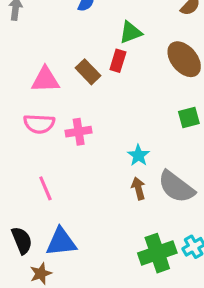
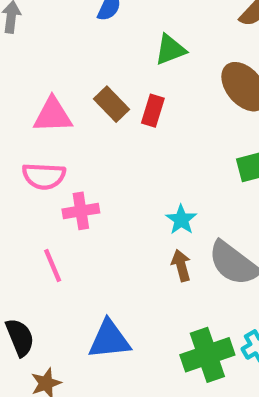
red rectangle: (118, 61) -> (153, 111), moved
pink cross: (79, 132) -> (81, 211), moved
blue triangle: (61, 242) -> (109, 340), moved

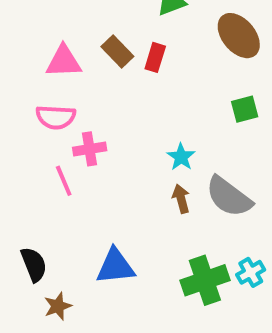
pink line: (53, 265) -> (64, 181), moved

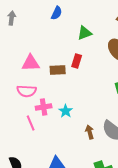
brown rectangle: (117, 51) -> (58, 70), moved, turned -49
cyan star: (181, 157) -> (66, 111), moved

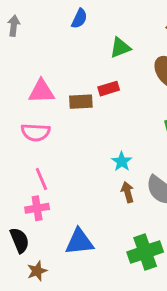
red rectangle: (77, 61) -> (109, 89), turned 56
pink cross: (44, 107) -> (37, 208), moved
cyan star: (66, 111) -> (122, 162), moved

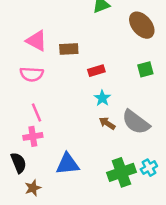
red rectangle: (109, 89) -> (96, 71), moved
pink triangle: (41, 91) -> (36, 41), turned 30
brown arrow: (128, 192) -> (107, 123), turned -42

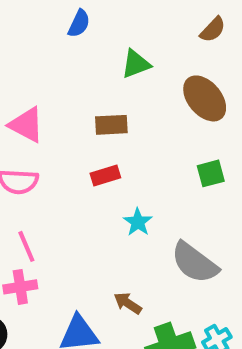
brown rectangle: (69, 49) -> (111, 125), moved
red rectangle: (96, 71) -> (105, 175), moved
brown arrow: (107, 123) -> (128, 303), moved

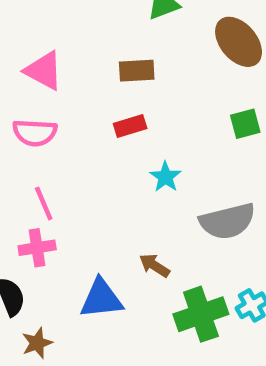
gray semicircle: (195, 263) -> (227, 221), turned -51

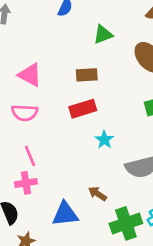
red rectangle: (130, 126) -> (83, 109), size x1.4

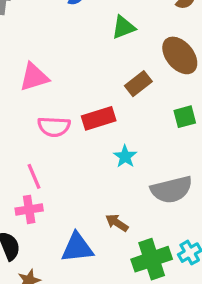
pink triangle: (30, 75) -> (34, 77), turned -45
brown rectangle: (87, 75) -> (138, 84), moved, turned -35
pink semicircle: (25, 113) -> (54, 127), moved

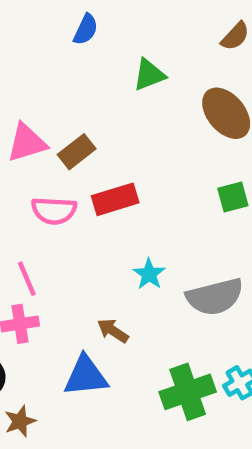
brown rectangle: (138, 84) -> (77, 152), moved
cyan star: (125, 156) -> (149, 274), moved
brown arrow: (117, 223) -> (113, 331), moved

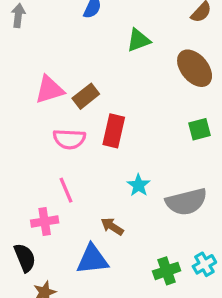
red rectangle: (115, 199) -> (114, 131), turned -60
pink line: (27, 279) -> (66, 190), moved
green cross: (188, 392) -> (167, 271), size x0.7

